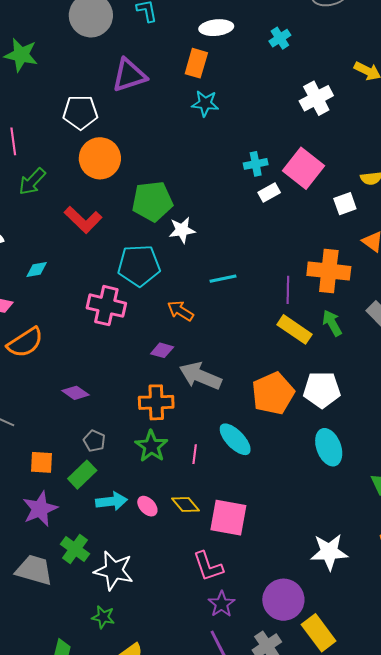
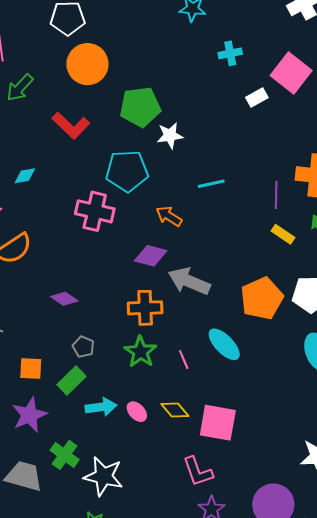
cyan cross: (256, 164) -> (230, 53), moved
yellow rectangle: (295, 329) -> (283, 234), size x0.7
purple diamond: (162, 350) -> (151, 256), size x1.4
pink line: (195, 454) -> (184, 359), turned -30

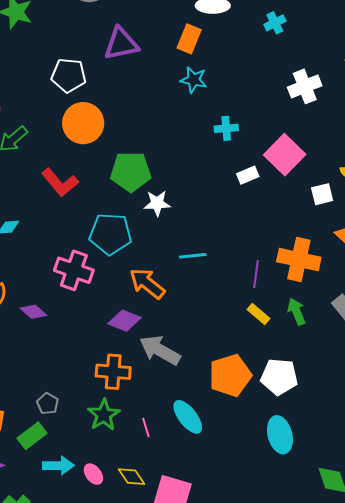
orange arrow: (169, 216) -> (147, 283), size x1.4
purple diamond: (64, 299) -> (33, 312), moved

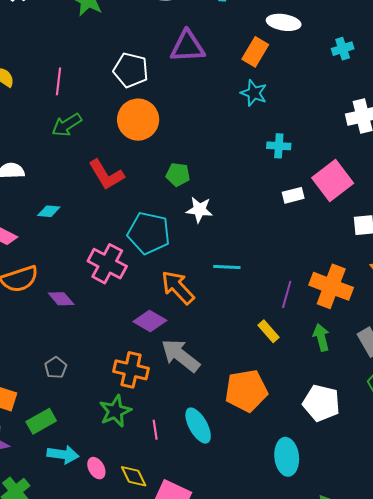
green pentagon: (131, 172) -> (178, 174), size x0.6
yellow rectangle: (258, 314) -> (269, 331), moved
white pentagon: (279, 377) -> (321, 403), moved
gray pentagon: (48, 404) -> (56, 368), moved

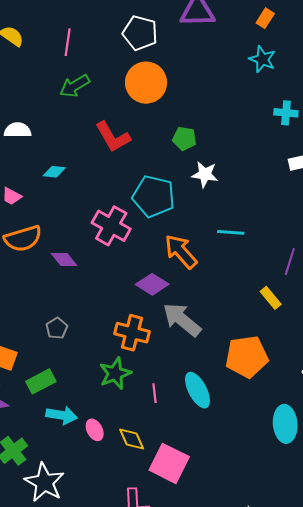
orange rectangle: (255, 52) -> (265, 18), size x0.7

